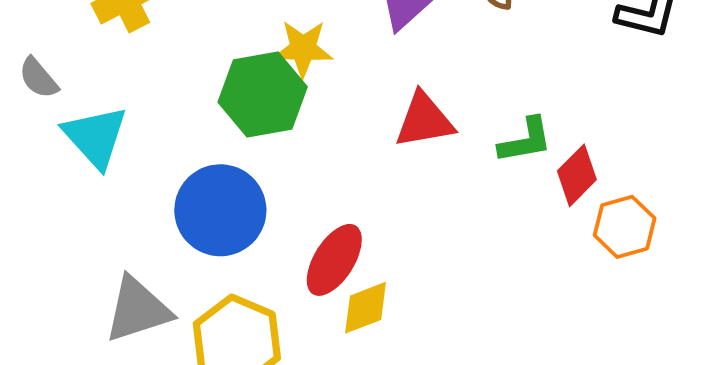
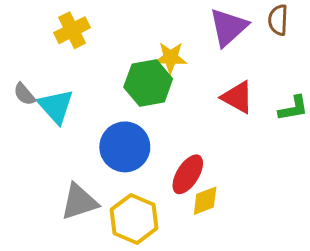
gray semicircle: (38, 78) -> (24, 94), moved
red triangle: (424, 120) -> (238, 97), turned 39

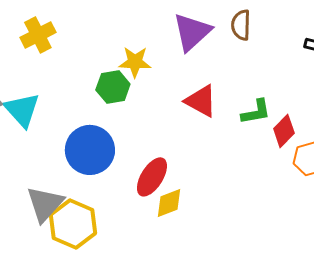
green hexagon: (148, 83) -> (113, 87), size x0.7
gray triangle: (79, 202) -> (45, 204), turned -30
yellow hexagon: (134, 219) -> (73, 224), moved

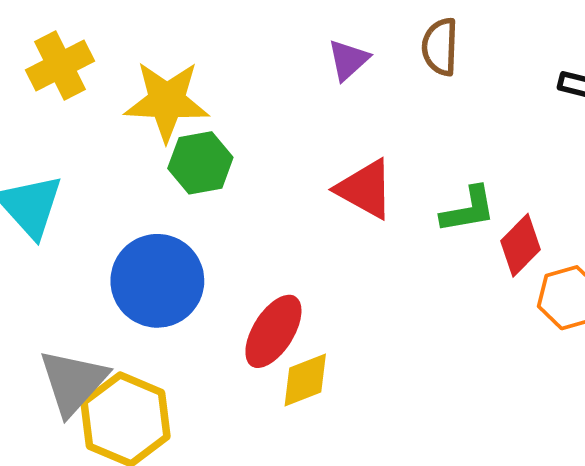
purple triangle: (192, 32) -> (348, 60), size x0.6
yellow star: (135, 62) -> (167, 101), moved, size x1.4

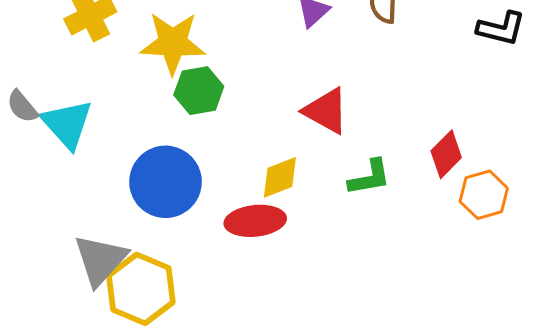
green L-shape: (468, 210) -> (369, 177), moved
red ellipse: (273, 331) -> (255, 221), turned 52
yellow diamond: (305, 380) -> (280, 177), moved

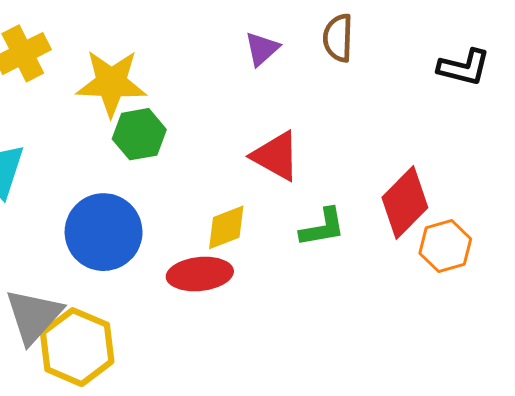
red diamond: (446, 154) -> (405, 203), size x1.4

